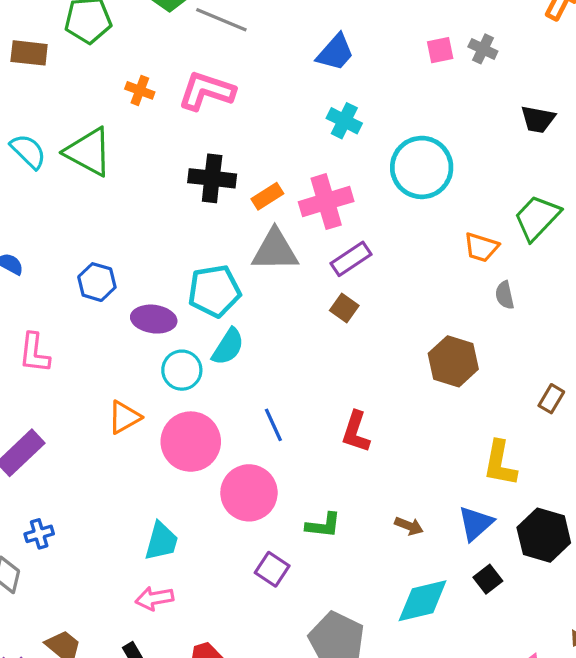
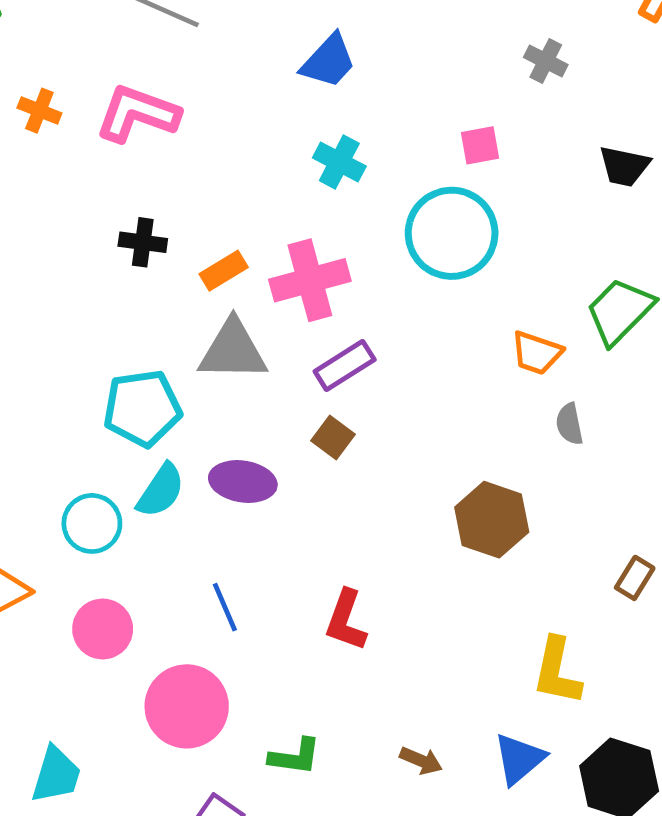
pink square: (440, 50) -> (480, 145), moved
black cross: (212, 178) -> (143, 242), size x0.7
purple ellipse: (154, 319) -> (243, 481), moved
pink circle: (191, 442) -> (103, 629), size x0.7

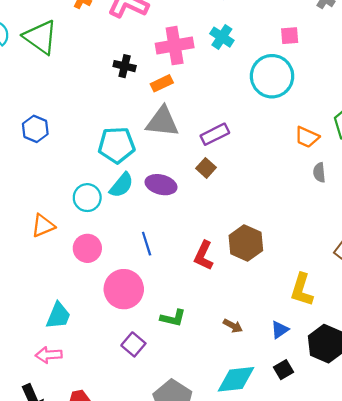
pink cross: (310, 280) -> (175, 46), moved
brown hexagon: (492, 520) -> (246, 243), moved
blue triangle: (519, 759) -> (280, 330), size x0.7

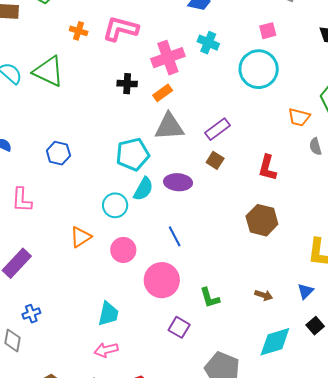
red L-shape: (204, 256) -> (267, 168), moved
green L-shape: (173, 318) -> (210, 298), turned 70

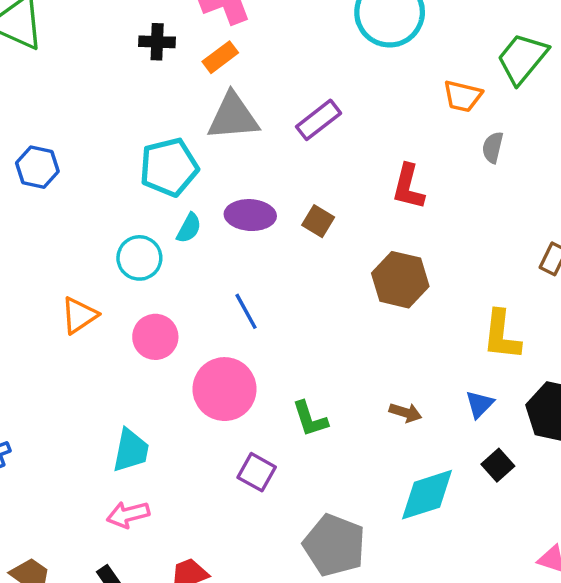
gray semicircle: (315, 146) -> (493, 147), turned 30
brown square: (215, 160) -> (318, 221), moved
cyan semicircle: (143, 189) -> (189, 228), size x0.7

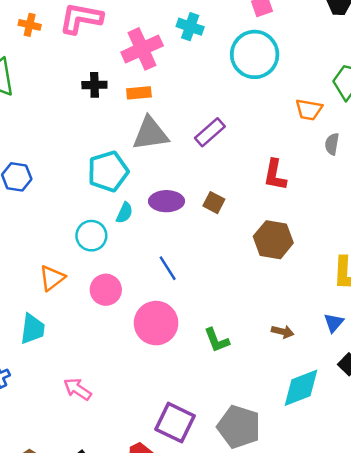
orange rectangle: (220, 57) -> (139, 93), turned 35
cyan trapezoid: (131, 450) -> (32, 329), moved
purple square: (257, 472) -> (175, 423), moved, size x1.5
pink arrow: (128, 515) -> (77, 389), moved, turned 52

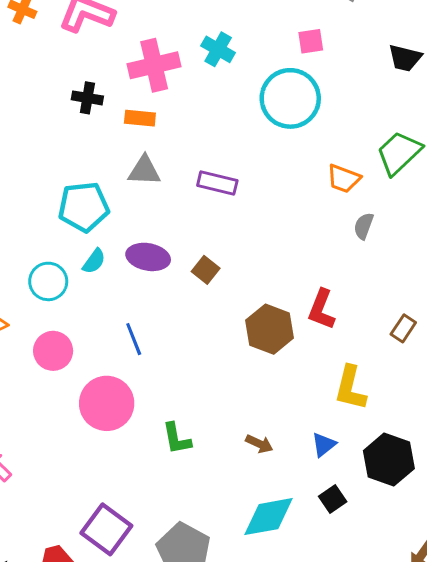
purple rectangle: (210, 132) -> (217, 183), turned 44
gray triangle: (150, 134) -> (144, 171), size x0.7
red L-shape: (275, 175) -> (322, 309), moved

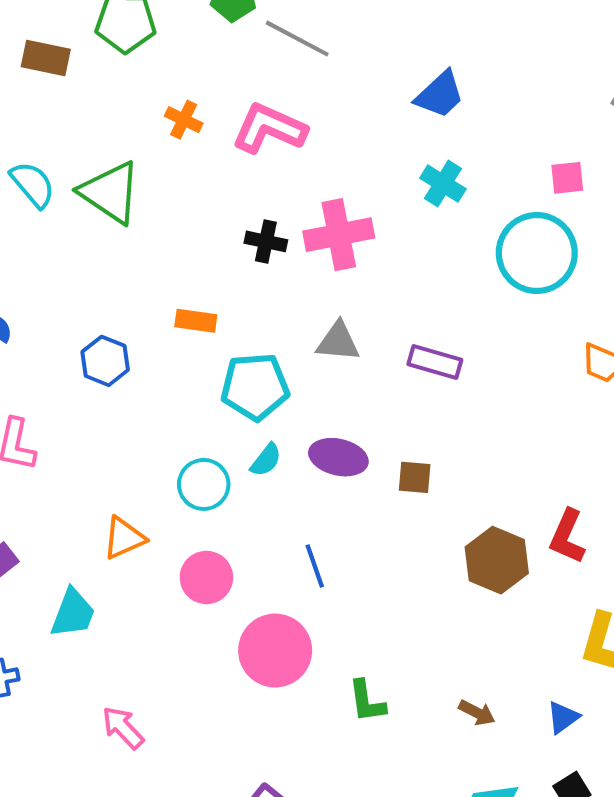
pink cross: (154, 65) -> (339, 235), moved
orange rectangle: (140, 118) -> (196, 321), moved
brown square: (206, 270) -> (415, 477), turned -36

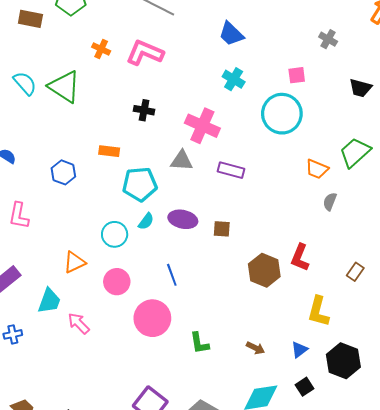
blue trapezoid: (440, 95) -> (231, 34), turned 88
pink cross: (339, 235) -> (202, 126), moved, turned 36
pink arrow: (123, 728) -> (79, 323), moved

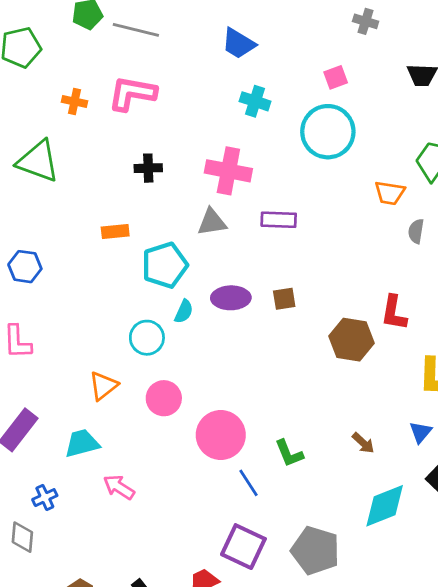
blue hexagon: (63, 172) -> (25, 267), moved
blue line: (172, 275) -> (248, 483), moved
cyan trapezoid: (49, 301) -> (82, 443), turned -112
pink arrow: (79, 323) -> (119, 487), moved
brown arrow: (256, 348) -> (363, 443), turned 30

